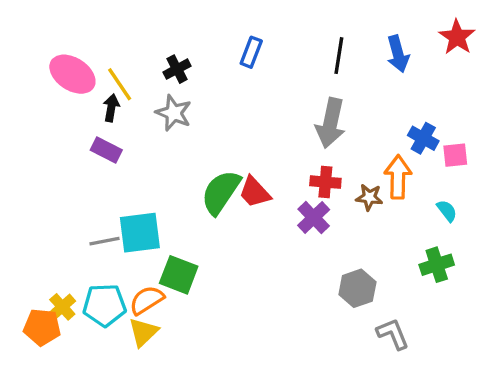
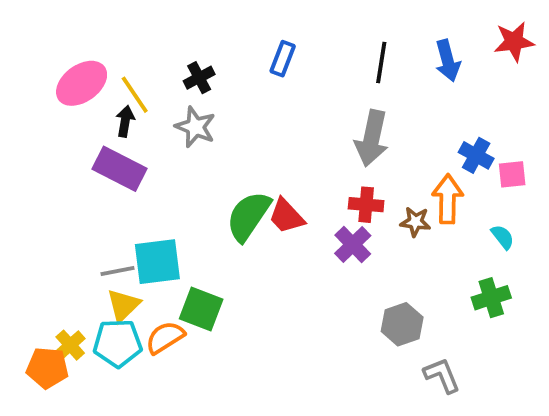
red star: (457, 37) -> (514, 42), turned 30
pink ellipse: (72, 74) -> (82, 83), turned -69
purple rectangle: (106, 150) -> (119, 169), size x1.5
yellow triangle: (143, 332) -> (123, 305), moved

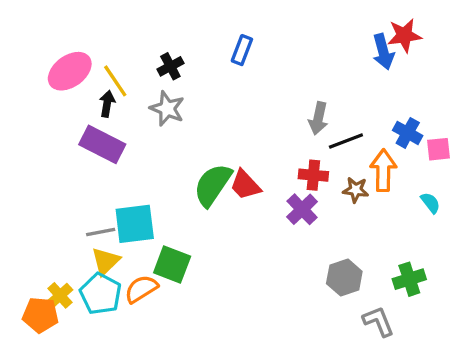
red star: (514, 42) -> (404, 35), moved
black line: (381, 62) -> (346, 141), moved, turned 60
gray arrow: (372, 138) -> (318, 118), size x0.7
green cross: (491, 298) -> (409, 279), moved
cyan pentagon: (118, 343) -> (101, 294), turned 30

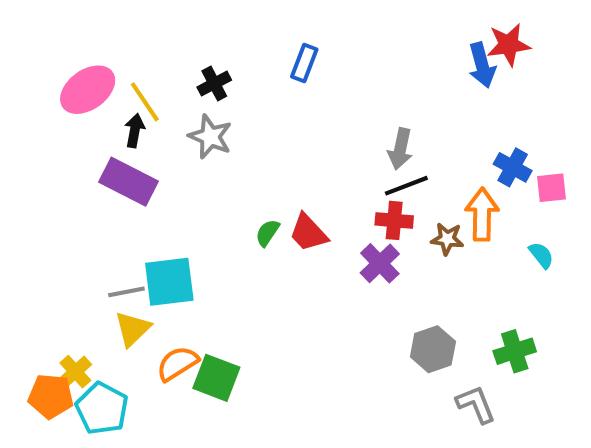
black line: (346, 141) -> (406, 186), moved
green semicircle: (213, 185) -> (267, 233), size x0.5
green square: (172, 265) -> (216, 378), moved
cyan pentagon: (101, 294) -> (102, 408), moved

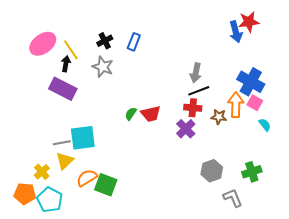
blue rectangle: (304, 63) -> (134, 42), moved
blue cross: (513, 167) -> (251, 82), size x1.5
pink square: (551, 188) -> (255, 103), moved, turned 35
red trapezoid: (308, 233) -> (151, 114), turned -60
yellow cross: (75, 372) -> (42, 172), moved

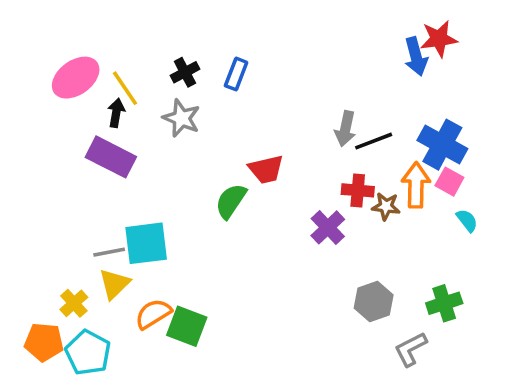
black line: (199, 91) -> (374, 141), moved
red cross: (193, 108) -> (358, 190), moved
green semicircle: (131, 114) -> (231, 201), size x1.5
red trapezoid: (151, 114) -> (266, 169), moved
gray L-shape: (233, 198) -> (411, 349), turned -95

